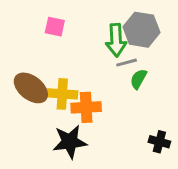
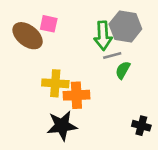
brown ellipse: (31, 88) -> (28, 36), moved

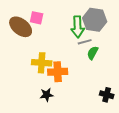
black star: (62, 126) -> (47, 95), size x0.6

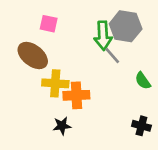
brown ellipse: (21, 27) -> (33, 56), moved
gray line: (85, 42) -> (112, 56), turned 64
green semicircle: (93, 53) -> (143, 81), moved, turned -64

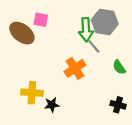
brown ellipse: (33, 56) -> (22, 33), moved
yellow cross: (55, 83) -> (32, 93), moved
orange cross: (76, 95) -> (75, 68), moved, turned -30

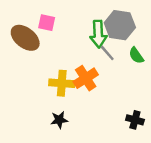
green semicircle: (119, 67) -> (136, 55), moved
yellow cross: (32, 93) -> (62, 83), moved

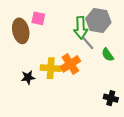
brown ellipse: (25, 38) -> (21, 31), turned 40
green semicircle: (136, 55) -> (108, 55), moved
black star: (59, 120) -> (28, 77), moved

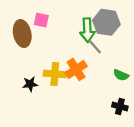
green semicircle: (108, 55) -> (121, 75), moved, turned -32

